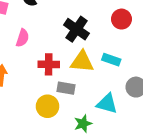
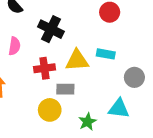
black cross: (77, 29) -> (51, 29), moved
cyan triangle: (107, 104) -> (119, 109), moved

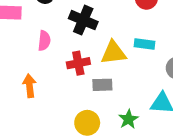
yellow circle: (50, 110) -> (87, 123), moved

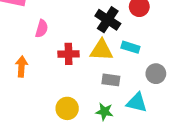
black cross: (83, 20) -> (108, 20), moved
gray rectangle: (102, 85) -> (111, 80), moved
green star: (128, 119) -> (104, 112), turned 30

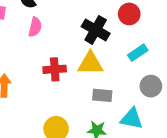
pink semicircle: (42, 29) -> (35, 27), moved
cyan rectangle: (130, 47) -> (138, 53), moved, turned -48

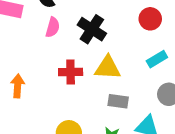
black cross: (96, 30) -> (92, 29), moved

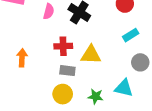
yellow triangle: (108, 68) -> (91, 55), moved
gray rectangle: (118, 101) -> (67, 71), moved

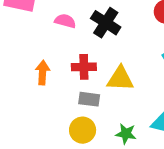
pink semicircle: (49, 11) -> (65, 21), turned -91
orange arrow: (22, 58) -> (43, 73), moved

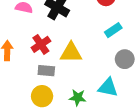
red cross: (84, 67) -> (41, 44), turned -30

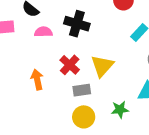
yellow triangle: (71, 53) -> (102, 66), turned -35

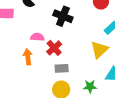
pink semicircle: (43, 32) -> (37, 37), moved
yellow triangle: (102, 66) -> (99, 50), moved

